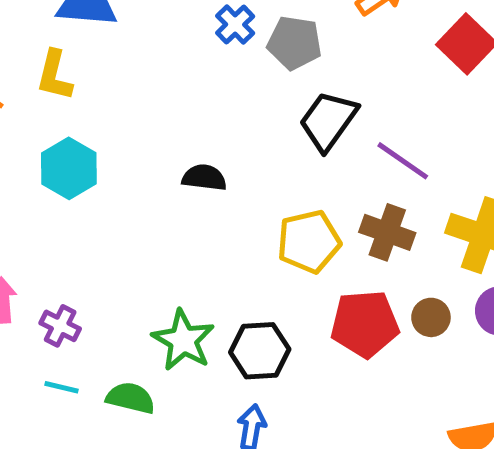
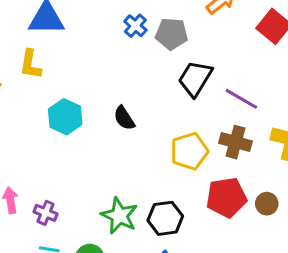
cyan hexagon: (69, 168) -> (65, 117), moved
black semicircle: (204, 178) -> (124, 118), turned -125
brown circle: (431, 317) -> (267, 204), moved

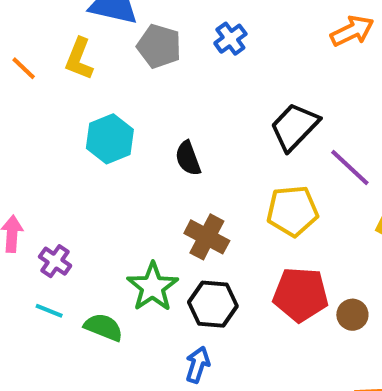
gray pentagon: (172, 34) -> (159, 46), moved
brown cross: (235, 142) -> (207, 237), moved
yellow pentagon: (189, 151) -> (292, 211), moved

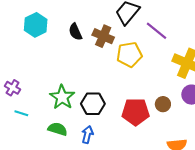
brown cross: (207, 237) -> (103, 36), moved
red pentagon: (301, 294) -> (136, 112), moved
cyan line: (49, 311) -> (21, 113), moved
green semicircle: (103, 327) -> (58, 129), moved

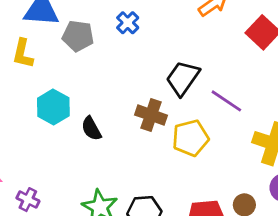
black semicircle: (75, 32) -> (91, 129), moved

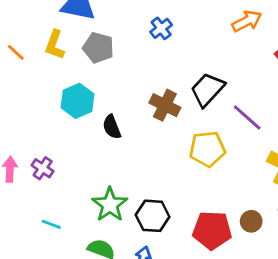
gray pentagon: (78, 36) -> (98, 48), moved
brown cross: (151, 115) -> (165, 105), moved
purple cross: (28, 200) -> (43, 168), moved

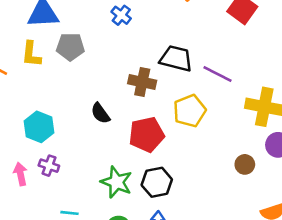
black trapezoid: (207, 90) -> (176, 58), turned 76
cyan hexagon: (78, 101) -> (39, 127), moved
red pentagon: (212, 230) -> (147, 135), moved

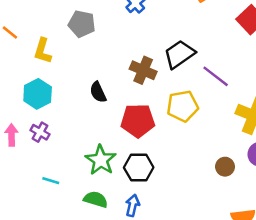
yellow L-shape: (31, 54) -> (43, 51), moved
black trapezoid: (176, 58) -> (179, 54), turned -60

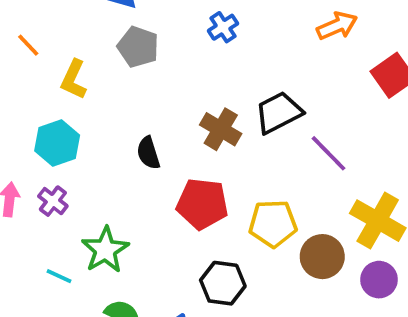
yellow pentagon: (183, 106) -> (273, 223), moved
green star: (101, 160) -> (105, 250), moved
brown circle: (225, 167) -> (322, 257), moved, size x1.5
black hexagon: (139, 168) -> (223, 283), moved

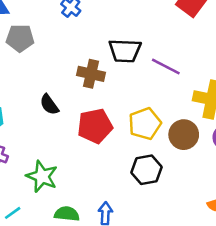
black trapezoid: (279, 113) -> (125, 51), turned -132
cyan line: (59, 276) -> (13, 213), moved, turned -42
black hexagon: (223, 283) -> (146, 170), moved

